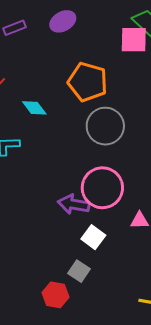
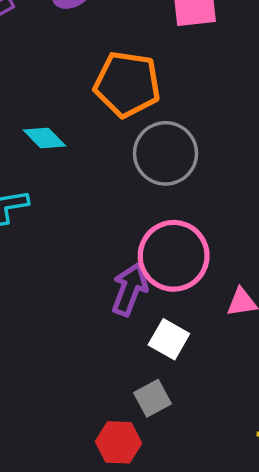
purple arrow: (74, 204) -> (130, 289), turned 108
gray square: (79, 271) -> (152, 398), turned 35

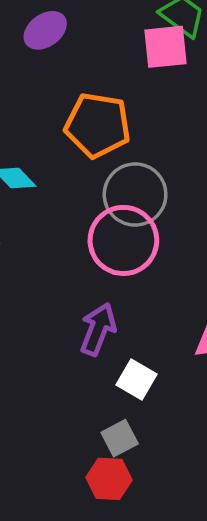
pink circle: (174, 256) -> (123, 240), moved
red hexagon: (119, 442) -> (109, 479), moved

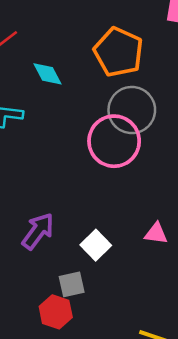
purple arrow: (98, 329) -> (38, 231), moved

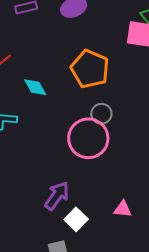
gray circle: (132, 110) -> (101, 114), size x0.6
purple arrow: (38, 231) -> (57, 196), moved

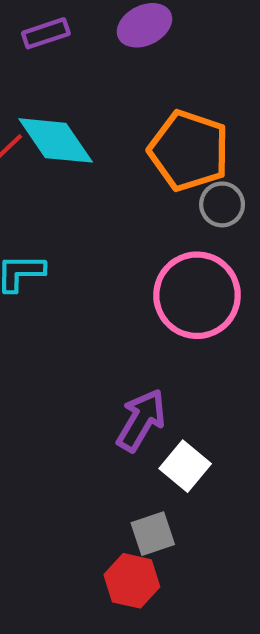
cyan diamond: (35, 87) -> (56, 140), moved, size x1.5
gray circle: (101, 114) -> (222, 204), moved

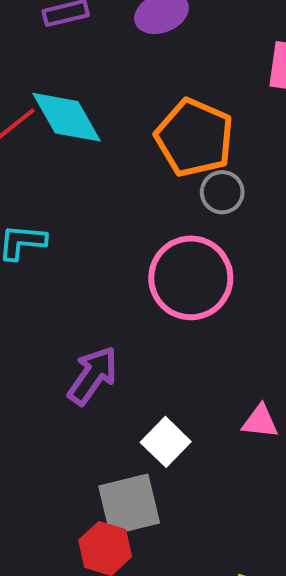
purple arrow: (141, 420) -> (93, 375), moved
gray square: (153, 534) -> (129, 505), size x1.5

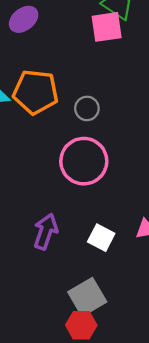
orange pentagon: (194, 138) -> (36, 92), moved
white square: (166, 442) -> (101, 238), moved

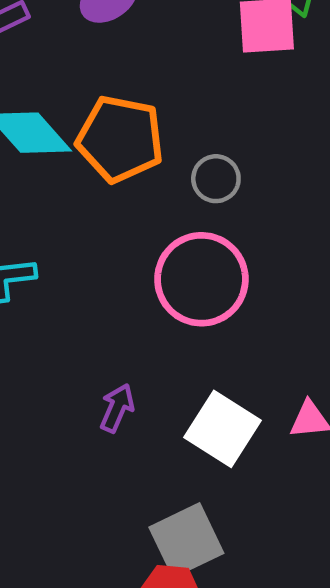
purple arrow: (46, 231) -> (117, 408), size x0.7
white square: (101, 238) -> (223, 429), size x1.4

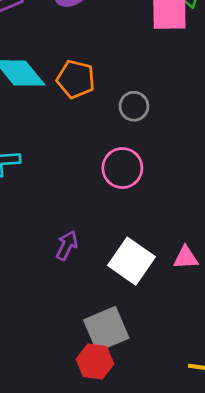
orange pentagon: (120, 139) -> (76, 79), size x0.7
pink circle: (201, 279) -> (122, 168), size x0.7

